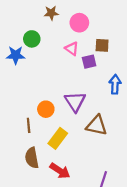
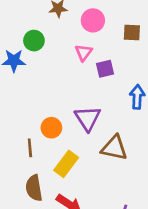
brown square: (102, 45) -> (132, 33), moved
pink triangle: (72, 49) -> (84, 53), turned 32

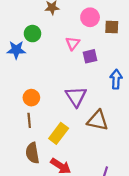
pink circle: (93, 20) -> (90, 17), moved
orange circle: (51, 128) -> (31, 98), moved

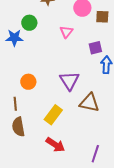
purple square: (90, 56) -> (95, 48), moved
brown line: (29, 120) -> (15, 104), moved
brown semicircle: (32, 153) -> (18, 127), moved

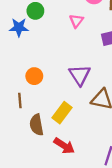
brown semicircle: (18, 127) -> (37, 125), moved

